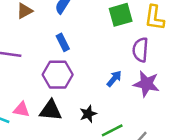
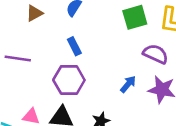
purple semicircle: (140, 50) -> (156, 54), turned 110

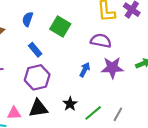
green square: (135, 17) -> (60, 26), moved, turned -30

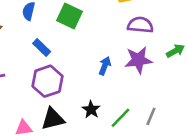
purple semicircle: (101, 41) -> (140, 25), moved

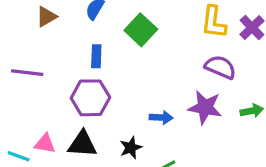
blue rectangle: (42, 48) -> (96, 56), turned 30
blue arrow: (105, 66) -> (161, 118), moved, turned 54

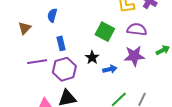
green square: (141, 30) -> (105, 32), moved
purple line: (27, 73) -> (37, 62), moved
black star: (131, 148) -> (92, 57), moved

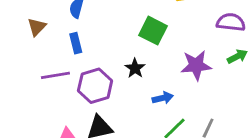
purple semicircle: (137, 29) -> (231, 22), moved
blue rectangle: (61, 43) -> (76, 43), moved
blue arrow: (110, 69) -> (163, 98), moved

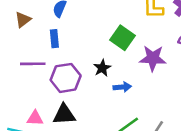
purple star: (196, 65) -> (153, 58), moved
blue arrow: (163, 98) -> (122, 87), moved

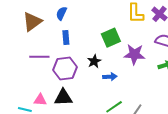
brown triangle: (23, 20) -> (32, 22), size x1.5
green square: (123, 38) -> (111, 38), turned 30
blue rectangle: (54, 39) -> (66, 38), moved

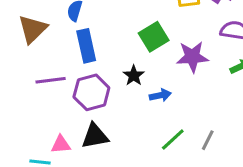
blue rectangle: (66, 38) -> (86, 46), size x1.5

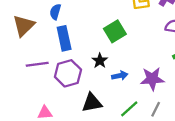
purple star: (192, 57) -> (152, 79), moved
black triangle: (95, 136) -> (92, 103), moved

